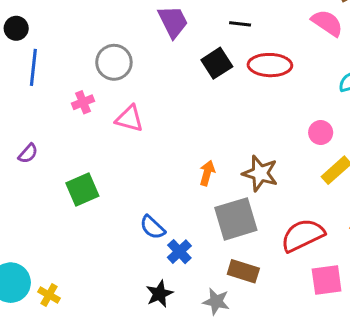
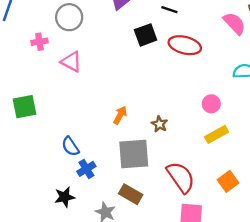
brown star: (260, 173) -> (159, 124), size x0.6
red semicircle: (303, 235) -> (181, 177), turned 68

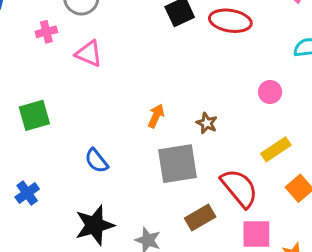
yellow rectangle: (217, 134) -> (276, 149), moved
blue cross: (86, 169) -> (27, 193), moved
brown rectangle: (131, 194) -> (200, 217), moved, turned -55
black star: (65, 197) -> (95, 225), size x1.5

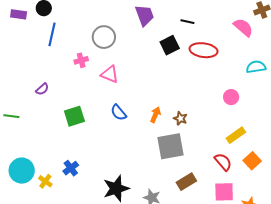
brown star: (207, 123) -> (180, 118), moved
blue semicircle: (97, 161) -> (119, 113), moved
red semicircle: (239, 188) -> (223, 162), moved, size x0.7

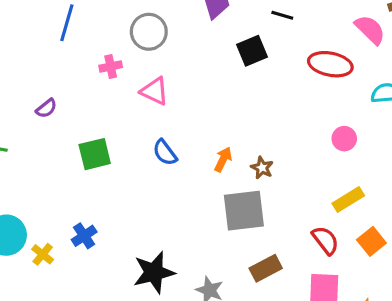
red ellipse: (204, 50) -> (330, 64), moved

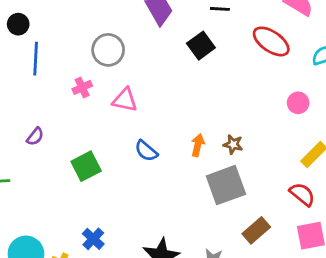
red ellipse: (330, 64) -> (271, 41), turned 36

